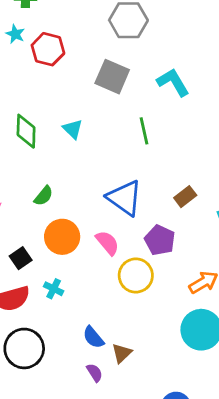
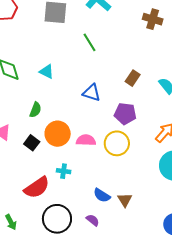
cyan triangle: (73, 129) -> (47, 72), moved
blue triangle: (125, 198) -> (91, 93), size x0.7
pink semicircle: (107, 243) -> (86, 140), moved, turned -30
black square: (21, 258) -> (32, 143), moved
purple semicircle: (95, 373) -> (93, 220), moved

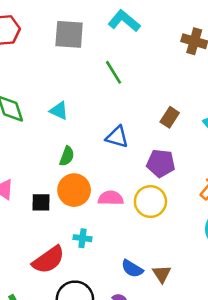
green semicircle: (35, 110) -> (67, 156), moved
black square: (32, 143) -> (41, 202), turned -35

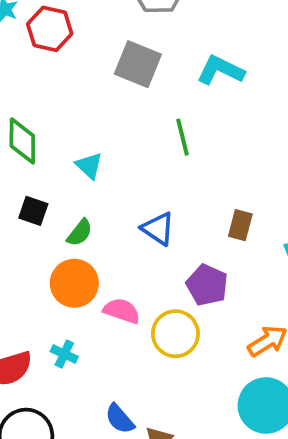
cyan L-shape: (124, 21) -> (221, 70), turned -32
brown rectangle: (170, 117) -> (240, 225), turned -36
black square: (41, 202) -> (33, 211), moved

